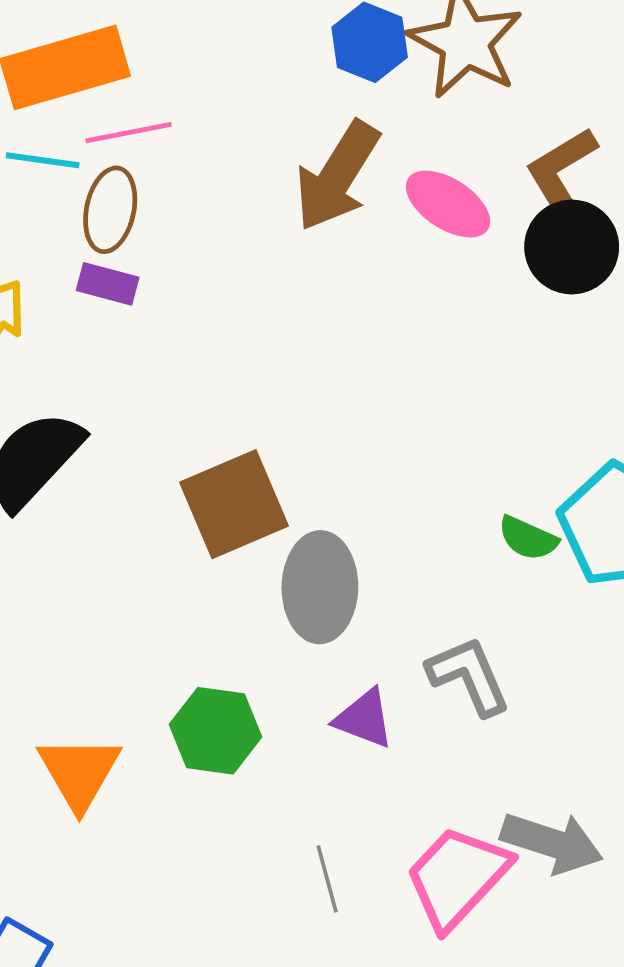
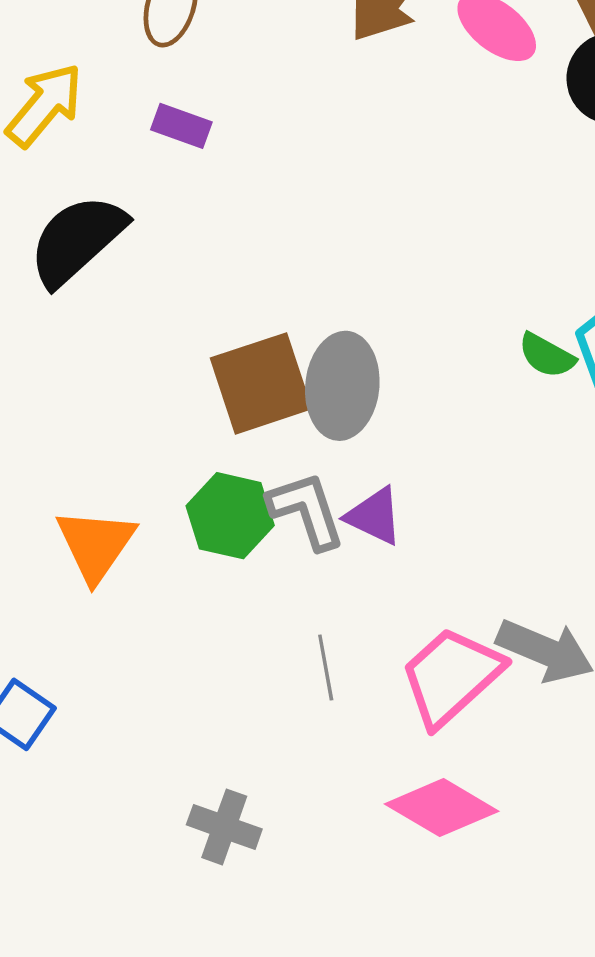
purple rectangle: (108, 284) -> (181, 126), moved
brown square: (234, 504) -> (261, 383), moved
gray L-shape: (469, 676) -> (306, 510), moved

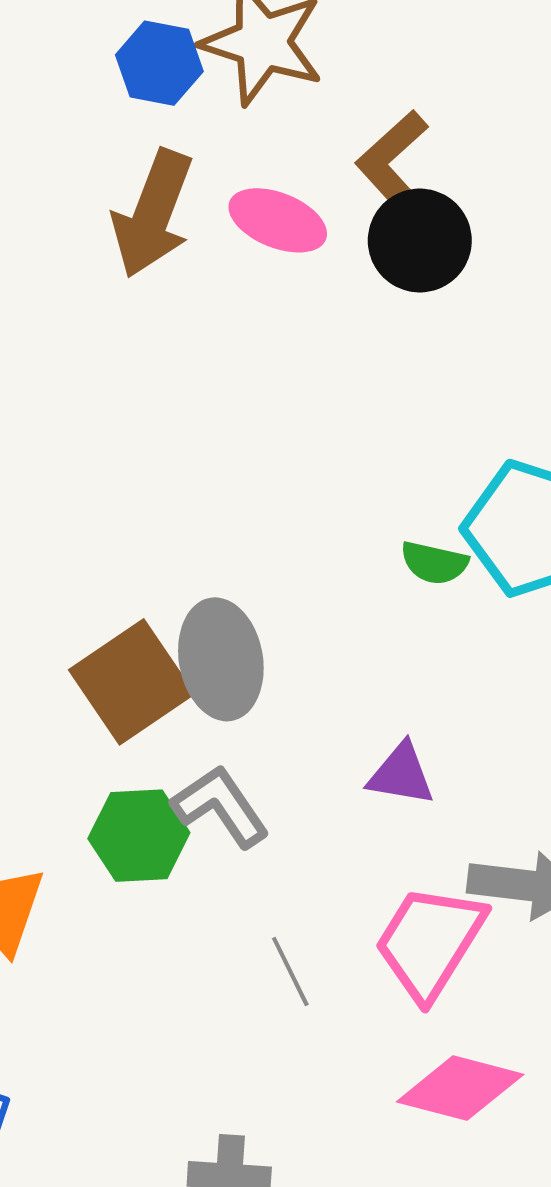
purple triangle: (374, 516) -> (401, 774), moved

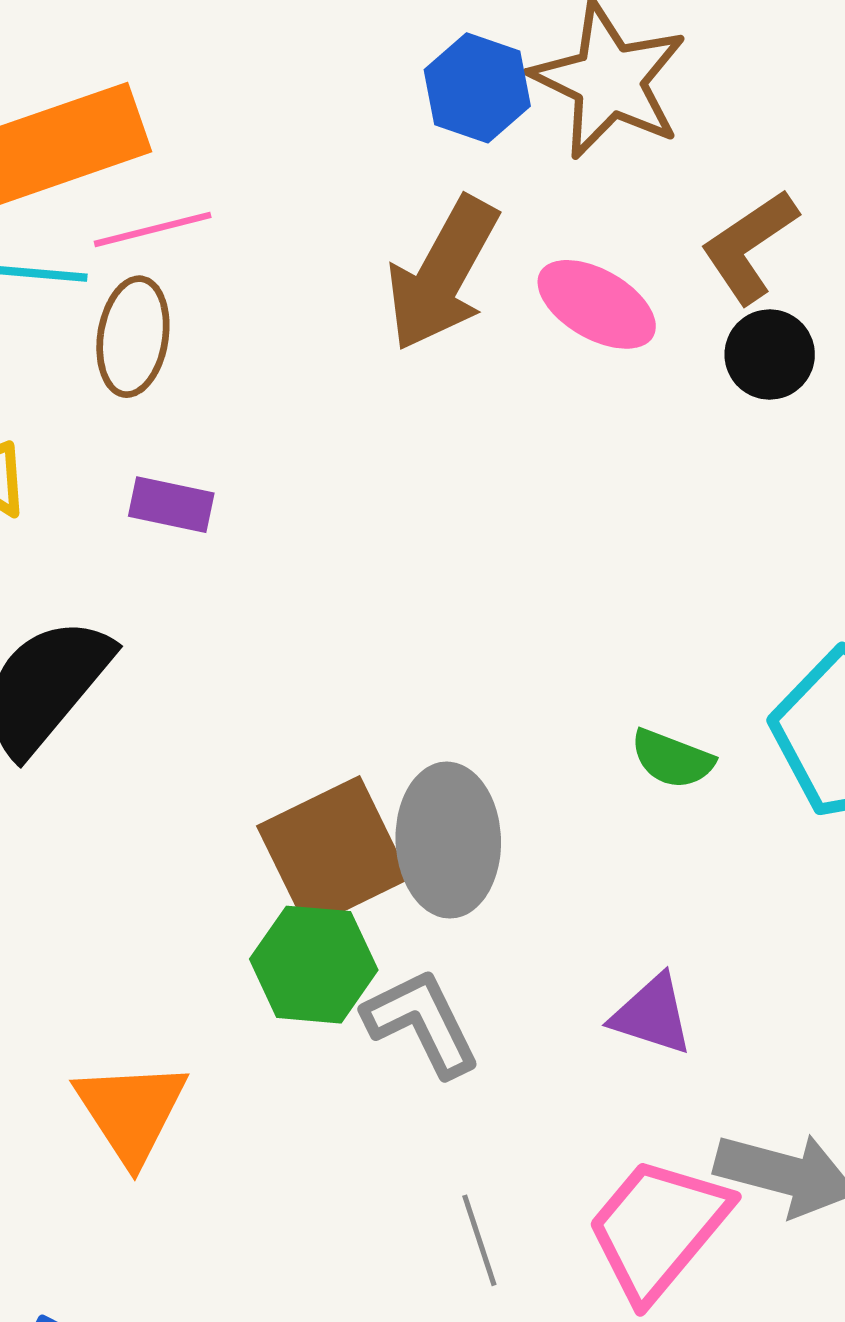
black circle: (420, 241) -> (770, 354), size x0.7
green semicircle: (434, 563) -> (672, 759), moved
green hexagon: (139, 836) -> (314, 965), moved

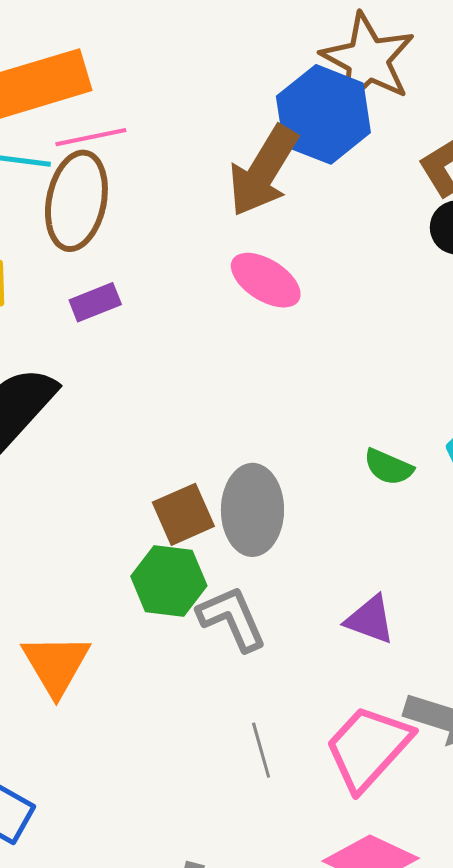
blue hexagon: (477, 88) -> (323, 114), moved, size x1.5
pink ellipse: (597, 304) -> (266, 280), moved
brown ellipse: (133, 337) -> (76, 201), size x1.4
purple rectangle: (171, 505) -> (95, 302), turned -36
brown square: (333, 852) -> (183, 514), size x0.7

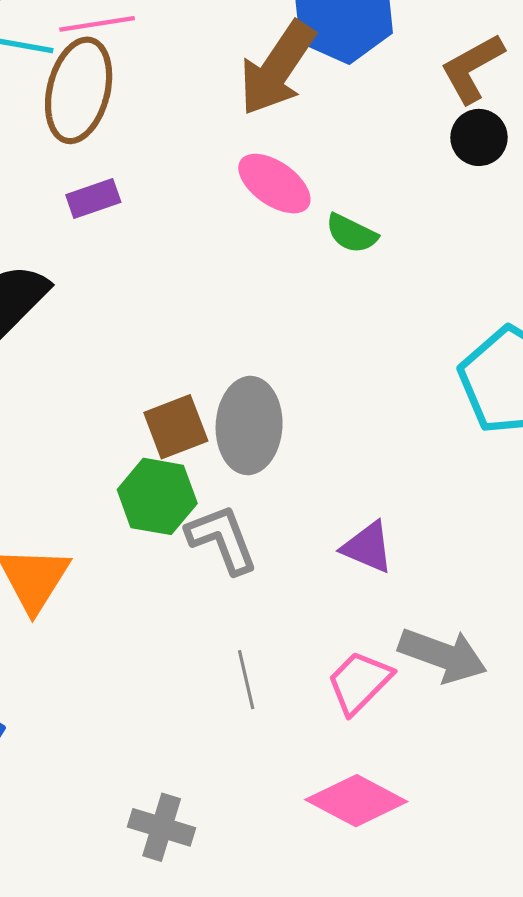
green semicircle: (388, 467) -> (351, 233), moved
pink trapezoid: (368, 748) -> (359, 682), size x0.7

